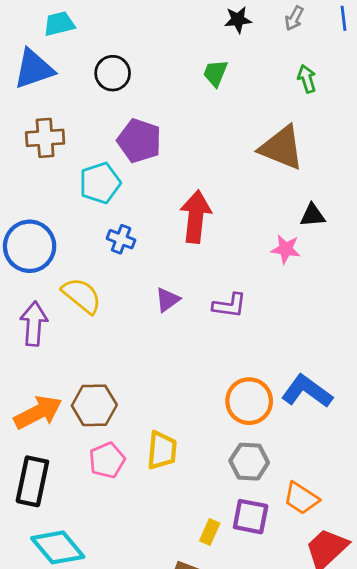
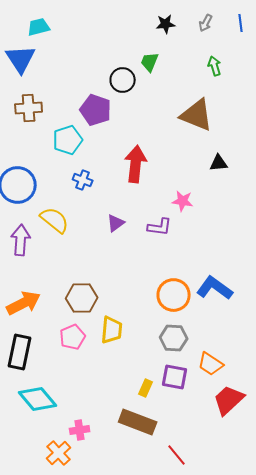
blue triangle: (34, 69) -> (21, 59), turned -44
black circle: (113, 73) -> (123, 80), moved
pink star: (286, 249) -> (183, 201), moved
brown hexagon: (94, 405) -> (82, 298), moved

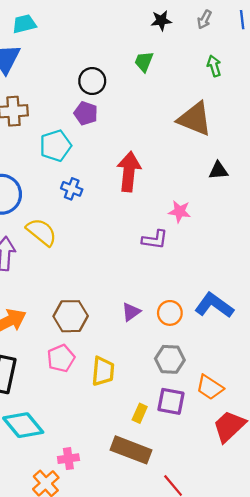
black circle: (123, 80) -> (92, 81), moved
purple pentagon: (96, 110) -> (86, 113), size x0.7
purple triangle: (116, 223) -> (131, 312), moved
orange circle: (174, 295) -> (170, 313), size x0.7
yellow trapezoid: (112, 330) -> (103, 371), moved

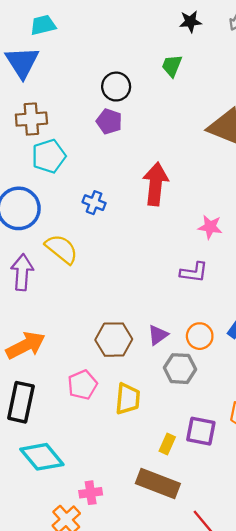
cyan pentagon: (56, 146) -> (49, 156), moved
purple L-shape: (155, 240) -> (194, 272), moved
brown hexagon: (71, 316) -> (114, 340), moved
gray hexagon: (170, 359) -> (180, 369), moved

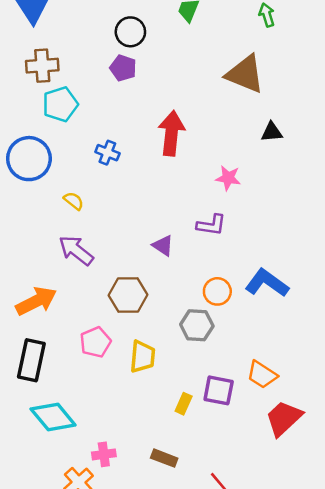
yellow semicircle: (62, 249) -> (74, 201), size x0.6
purple arrow: (22, 272) -> (76, 250), moved, turned -56
purple triangle: (158, 335) -> (163, 246), moved, turned -50
brown rectangle: (158, 483) -> (164, 458), moved, size x0.6

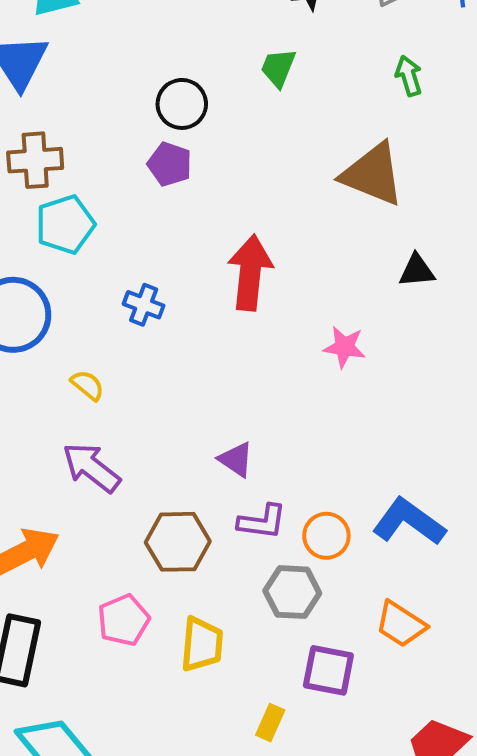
purple L-shape: (211, 225) -> (262, 522), moved
orange trapezoid: (262, 375) -> (401, 624), moved
purple square: (219, 390) -> (328, 670), moved

